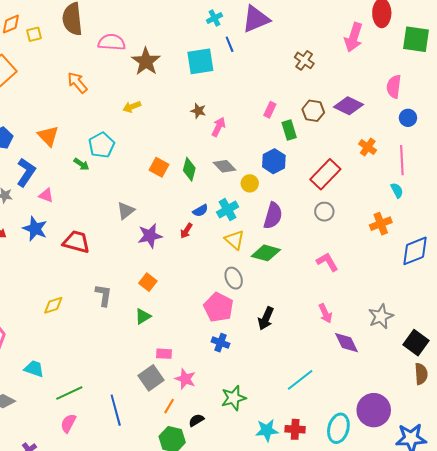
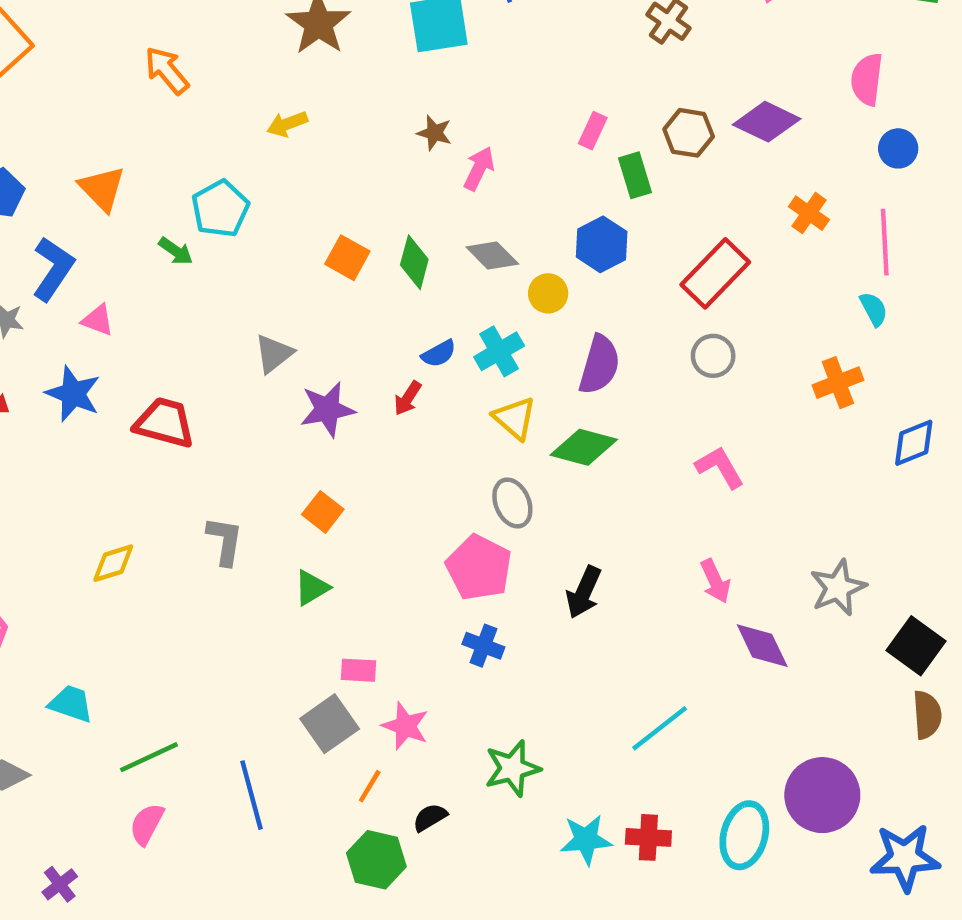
blue diamond: (415, 251) -> (914, 443), size x0.7

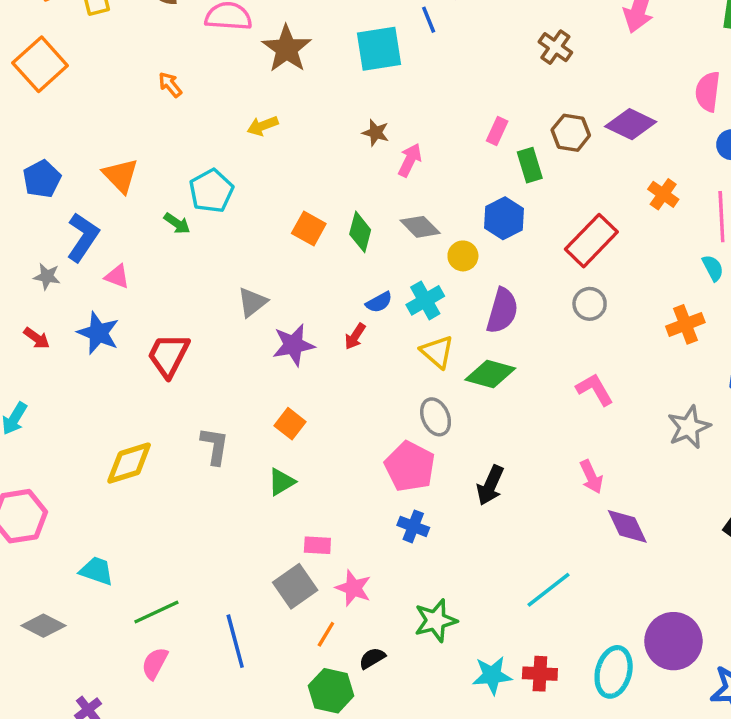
orange arrow: (167, 70) -> (170, 85), size x0.7
red trapezoid: (165, 423) -> (168, 355), turned -78
yellow diamond: (113, 563) -> (129, 463), size x1.4
gray star: (838, 588) -> (689, 427), moved

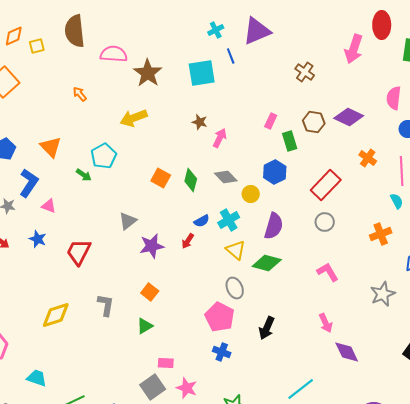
yellow arrow: (263, 126) -> (134, 118), size x1.5
blue star: (98, 333) -> (38, 239), size x0.7

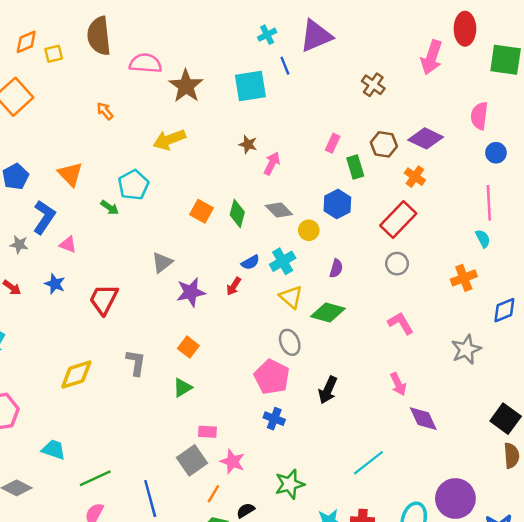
orange cross: (368, 158) -> (415, 177), moved
purple semicircle: (274, 226) -> (336, 268), size x0.6

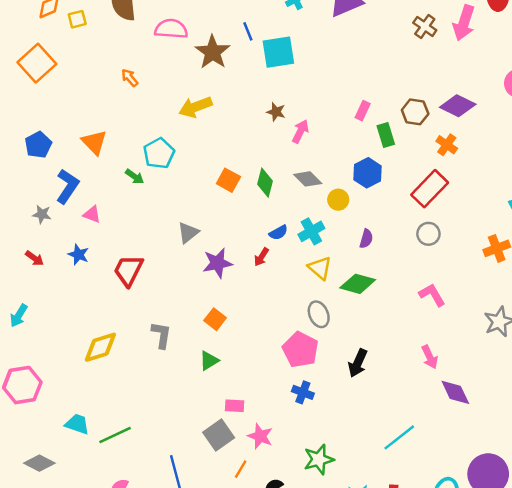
blue line: (285, 66) -> (248, 31), moved
brown cross: (373, 85) -> (425, 26), moved
green line: (95, 478) -> (115, 435), moved

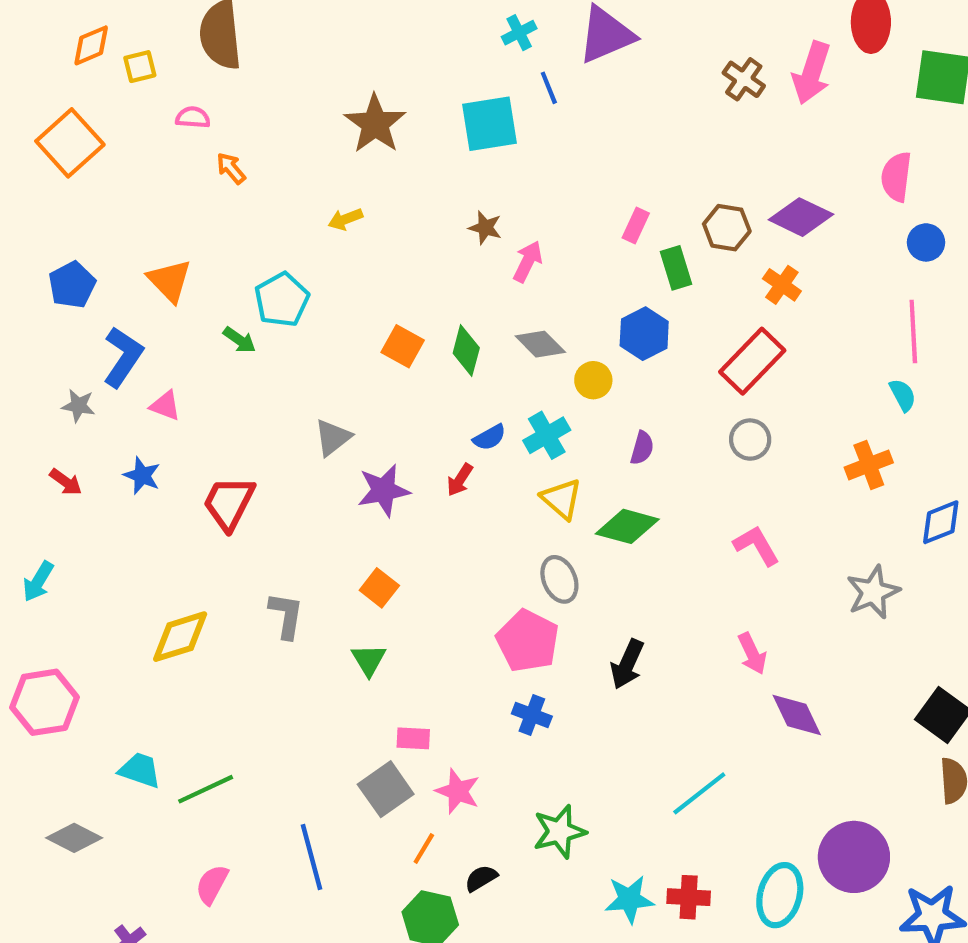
pink semicircle: (171, 29) -> (193, 117), moved, size x0.6
blue line: (248, 31) -> (549, 88), moved
yellow arrow: (196, 107) -> (345, 219), size x0.6
green triangle: (209, 361) -> (369, 660), turned -30

